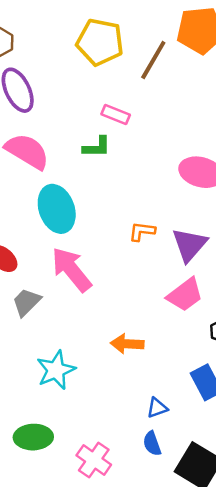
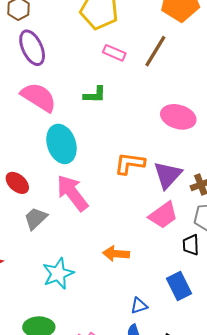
brown line: (153, 60) -> (155, 51), moved
pink rectangle: (116, 114) -> (114, 53), moved
orange L-shape: (142, 231) -> (130, 163), size x1.4

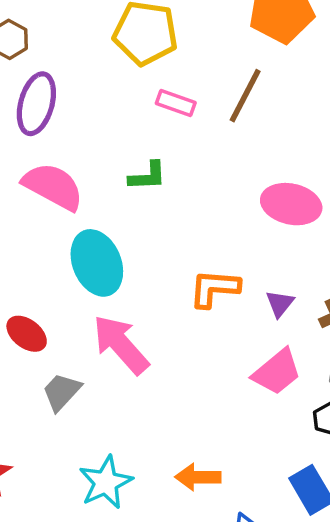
purple ellipse: (32, 48) -> (36, 104), turned 44
purple triangle: (168, 175) -> (280, 303), size x0.6
orange arrow: (116, 254) -> (198, 477), moved

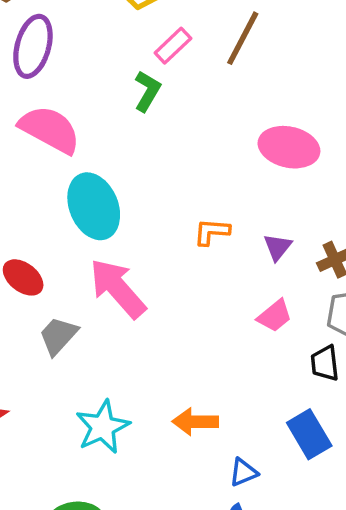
pink rectangle: (176, 103) -> (173, 46), turned -63
green L-shape: (148, 176) -> (147, 91), moved, turned -57
orange L-shape: (214, 288) -> (212, 232), size x0.7
pink trapezoid: (277, 372) -> (274, 316), size x0.7

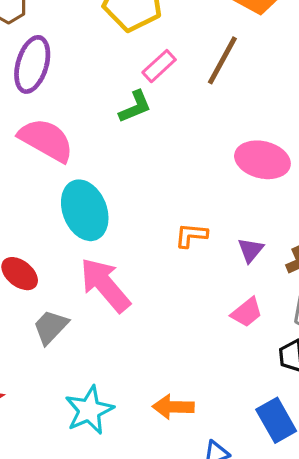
green L-shape: (147, 91) -> (135, 107), turned 36

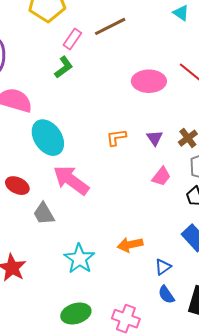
brown line: (222, 60) -> (110, 26), turned 48
gray trapezoid: (51, 327) -> (44, 214), turned -60

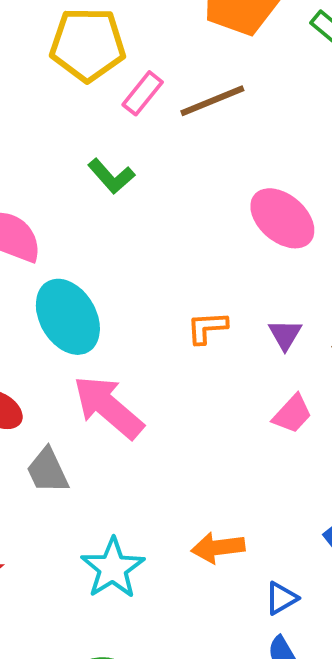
pink rectangle: (72, 39) -> (143, 93), moved
green L-shape: (64, 67) -> (111, 176), turned 80
pink ellipse: (149, 81) -> (282, 218), turned 36

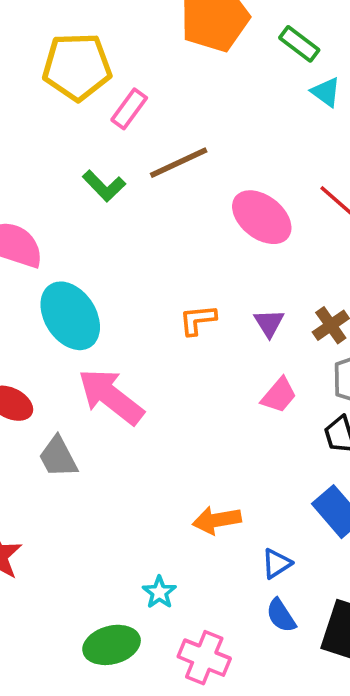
brown line: (212, 101) -> (179, 163), moved
cyan star: (113, 568) -> (159, 592), moved, size x0.6

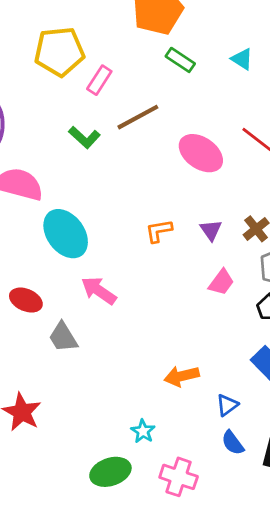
green rectangle: (299, 44) -> (180, 60), moved
pink arrow: (111, 396) -> (99, 291), size x0.7

